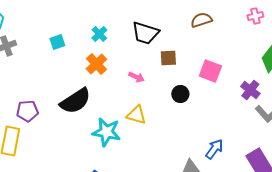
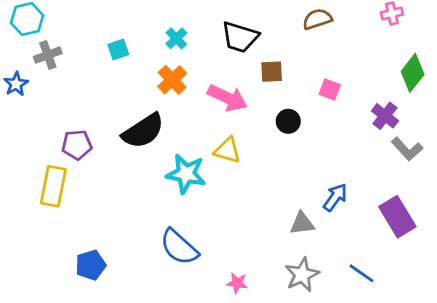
pink square: (210, 71) -> (330, 90), size x0.7
pink arrow: (136, 77) -> (227, 98), size x1.8

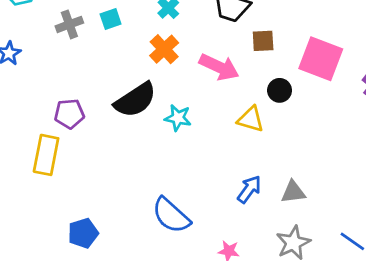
gray cross: (48, 55) -> (69, 24), moved
pink square: (330, 90) -> (321, 59), size x2.0
yellow triangle: (227, 150) -> (251, 119), moved
cyan star: (186, 174) -> (178, 118), moved, size x0.7
blue arrow: (335, 197) -> (249, 189), moved

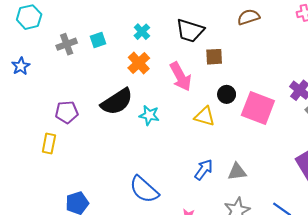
pink square: (321, 59) -> (258, 108), moved
pink arrow: (219, 67) -> (181, 77), turned 36
yellow rectangle: (46, 155) -> (49, 143), size x0.7

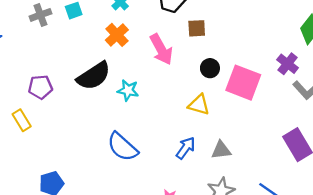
yellow triangle: (205, 116) -> (199, 105), moved
yellow rectangle: (49, 143) -> (22, 120), turned -42
blue semicircle: (144, 189) -> (122, 147), moved

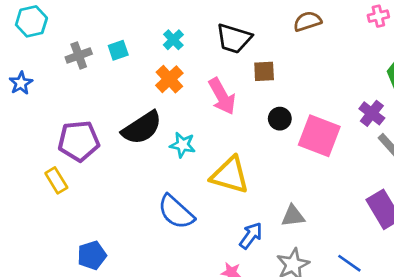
purple pentagon: (40, 87) -> (79, 141), size x1.4
yellow triangle: (199, 105) -> (230, 175), moved, size x1.5
blue arrow: (186, 148) -> (251, 236), moved

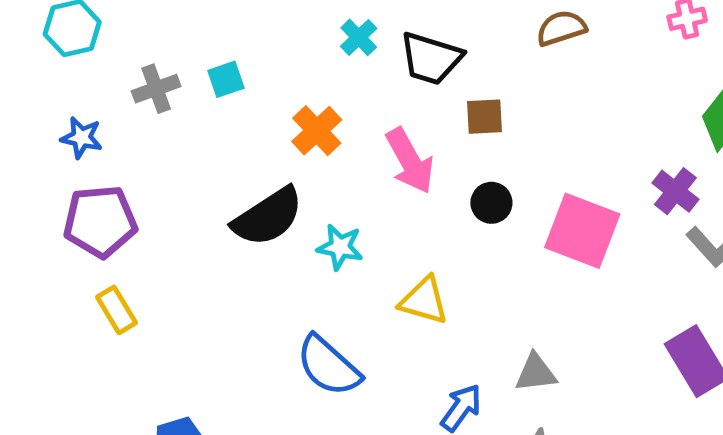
cyan cross: (173, 40) -> (359, 37), moved
blue star: (21, 83) -> (82, 138), moved, turned -30
black circle: (280, 119) -> (491, 203), moved
purple pentagon: (79, 141) -> (100, 221), moved
yellow triangle: (230, 175) -> (424, 301), size x0.7

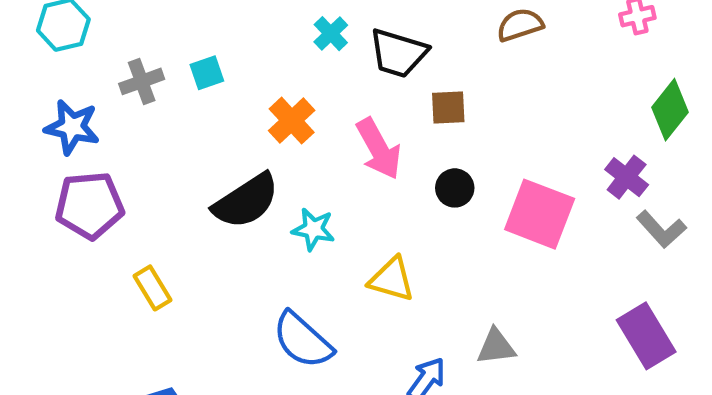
blue star: (82, 138) -> (72, 127), size x1.4
yellow rectangle: (116, 310) -> (152, 288), moved

